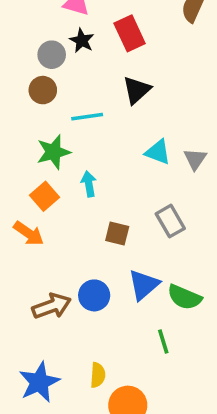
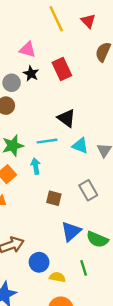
black triangle: (137, 90) -> (66, 118), moved, turned -42
cyan line: (87, 117) -> (47, 141), moved
blue circle: (94, 295) -> (39, 262), moved
yellow semicircle: (98, 375) -> (57, 277), moved, turned -84

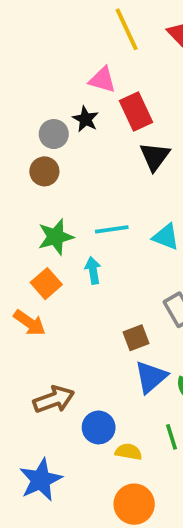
pink triangle: (28, 50) -> (102, 80), moved
black triangle: (66, 118) -> (155, 156), moved, turned 30
brown square: (54, 198) -> (136, 338), moved, turned -35

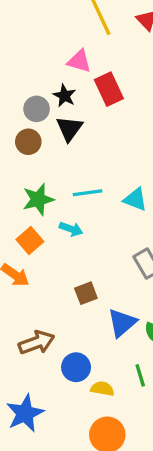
black triangle: (155, 156) -> (69, 129), moved
cyan arrow: (93, 270) -> (71, 229), turned 120
brown square: (136, 338) -> (86, 293), moved

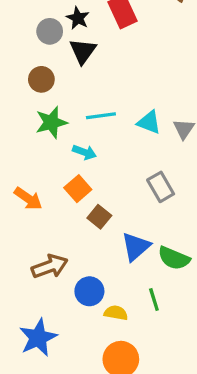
brown circle: (28, 142) -> (41, 79), moved
orange square: (30, 241) -> (78, 189), moved
brown square: (86, 293) -> (99, 217), turned -30

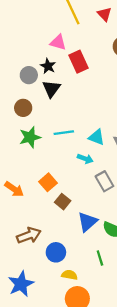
cyan arrow: (84, 152) -> (85, 159), moved
yellow semicircle: (116, 313) -> (69, 275), moved

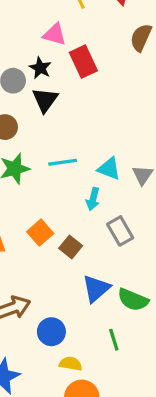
cyan arrow: (85, 159) -> (93, 199), turned 84
brown square: (63, 202) -> (71, 247), moved

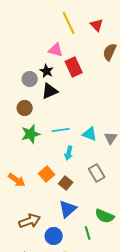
black triangle: (45, 100) -> (50, 91), turned 30
cyan arrow: (93, 199) -> (69, 153), moved
blue triangle: (96, 289) -> (68, 209), moved
green line: (114, 340) -> (88, 233), moved

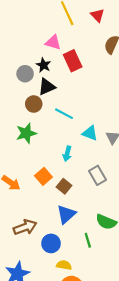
brown circle: (25, 108) -> (34, 104), moved
cyan line: (61, 130) -> (64, 114), moved, turned 36

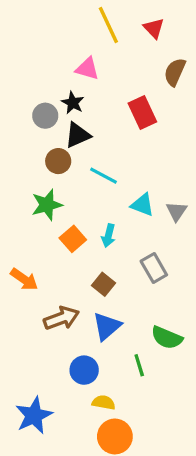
red rectangle: (73, 61) -> (142, 112), moved
orange square: (43, 176) -> (73, 239), moved
brown arrow: (25, 227) -> (61, 318), moved

